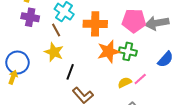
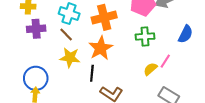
orange star: (109, 52) -> (101, 48), moved

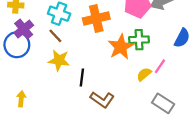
purple cross: (36, 29) -> (24, 29), turned -36
orange star: (101, 48) -> (121, 47), moved
blue circle: (36, 78) -> (17, 45), moved

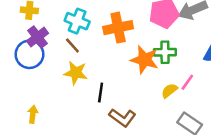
orange star: (121, 47) -> (144, 60), turned -30

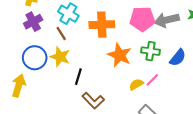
green cross: (165, 52) -> (150, 51), moved
blue circle: (30, 54) -> (35, 58), moved
yellow arrow: (33, 114) -> (19, 86), size x1.5

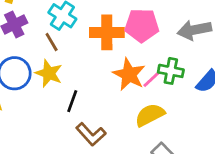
pink pentagon: (142, 19) -> (142, 25), moved
pink line: (152, 80) -> (151, 79), moved
yellow semicircle: (136, 84) -> (150, 115), size x1.5

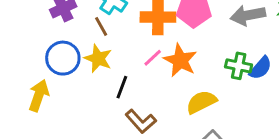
green cross: (171, 71) -> (239, 66), moved
pink line: (151, 79) -> (153, 58), moved

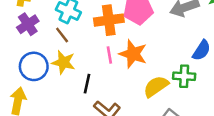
pink line: (153, 58) -> (109, 55), turned -49
green cross: (239, 66) -> (184, 76), moved

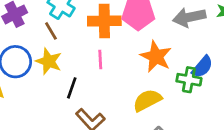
orange star: (133, 54) -> (156, 57), moved
green cross: (184, 76) -> (189, 80), moved

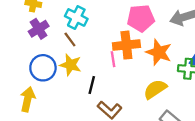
orange cross: (104, 21) -> (126, 45), moved

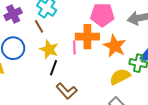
yellow star: (71, 65) -> (49, 49), moved
yellow semicircle: (155, 89) -> (120, 77), moved

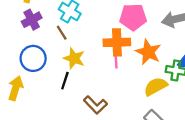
pink line: (74, 48) -> (116, 61), moved
black line: (54, 68) -> (65, 81), moved

